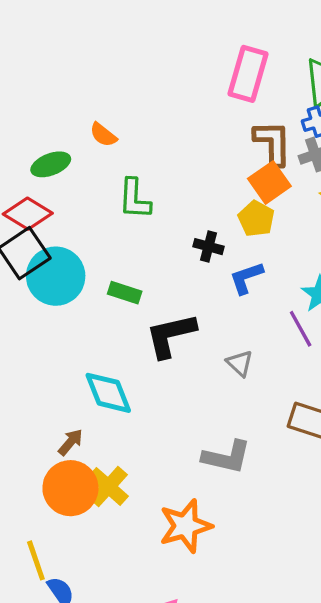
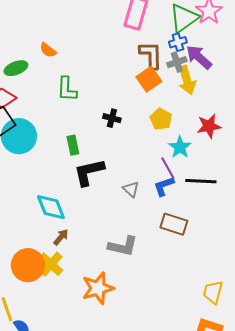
yellow pentagon: (256, 219) -> (161, 119), moved
blue L-shape: (246, 278) -> (164, 186), moved
green rectangle: (125, 293) -> (73, 145), moved, turned 60
brown arrow: (70, 442) -> (61, 237), moved

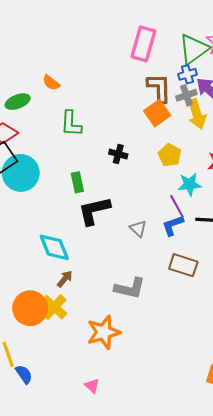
cyan star: (180, 147) -> (190, 184), turned 30

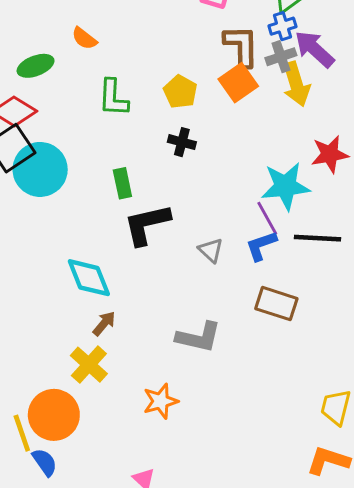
yellow pentagon: (170, 155) -> (180, 92), moved
cyan star: (190, 184) -> (286, 186), size x1.4
orange circle: (30, 308) -> (54, 415), moved
orange star: (104, 332) -> (161, 401), size x0.7

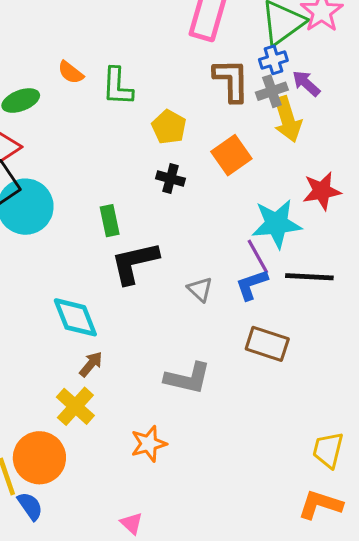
purple arrow: (314, 49) -> (306, 83), size x0.7
orange square: (238, 83) -> (231, 155), moved
green L-shape: (113, 98) -> (117, 86), moved

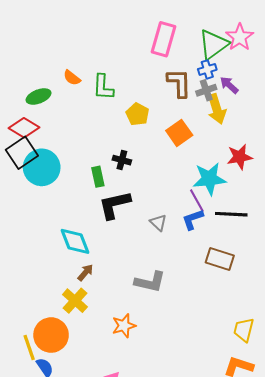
black cross: (170, 179) -> (122, 160), moved
brown rectangle: (267, 344) -> (220, 259), moved

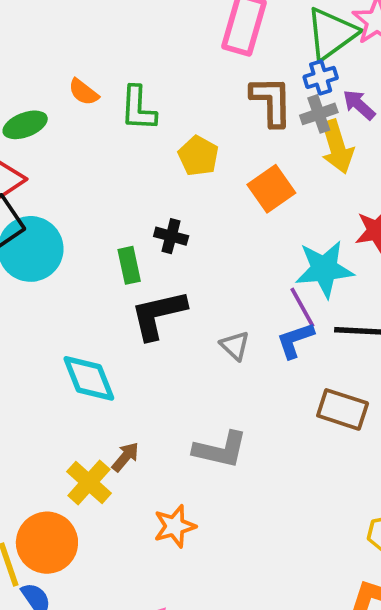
brown arrow: (85, 273) -> (125, 457), moved

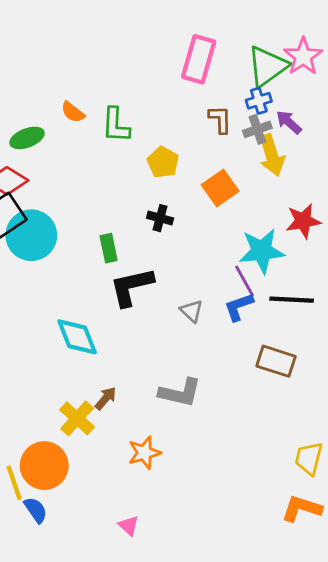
brown L-shape: (271, 101) -> (220, 119), size x0.7
black cross: (171, 236) -> (160, 218), moved

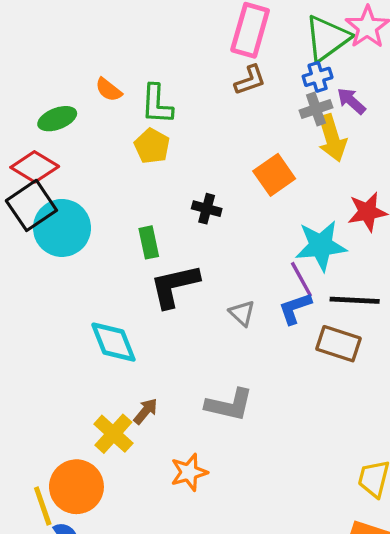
brown L-shape: (220, 119) -> (250, 80), moved, turned 72
yellow pentagon: (163, 162) -> (152, 146), moved
brown rectangle: (276, 361) -> (338, 344), moved

